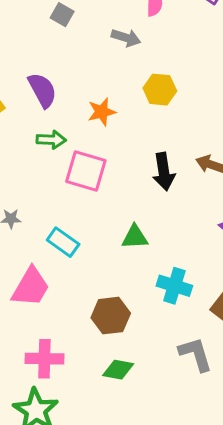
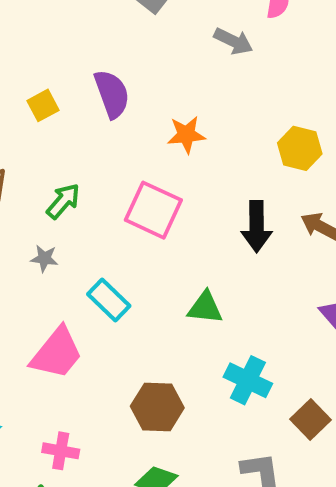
yellow hexagon: (160, 90) -> (300, 148), moved
green arrow: (51, 140) -> (63, 201), moved, turned -60
pink cross: (44, 359) -> (61, 451), size x0.7

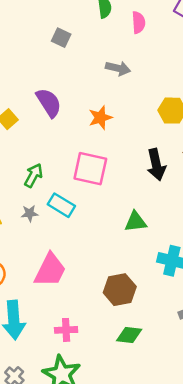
gray arrow: (233, 41) -> (118, 68), moved
cyan rectangle: (109, 300) -> (61, 205), moved

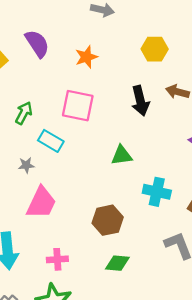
gray star: (30, 213) -> (26, 165), moved

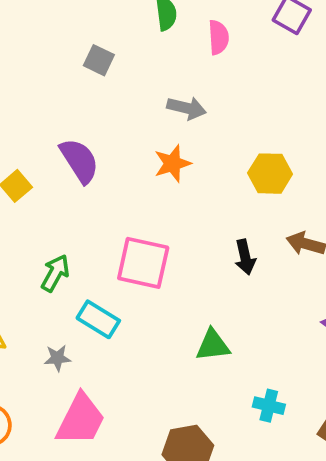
orange star: (86, 57) -> (172, 163), moved
black arrow: (140, 101) -> (245, 257), size x0.7
cyan cross: (157, 192) -> (269, 406), size x0.7

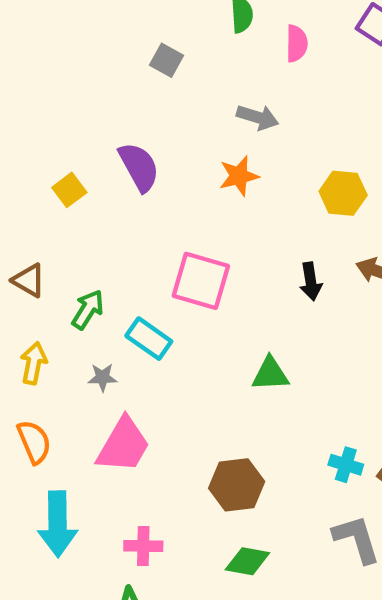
green arrow: (55, 273) -> (88, 309), moved
cyan cross: (269, 406) -> (346, 465), moved

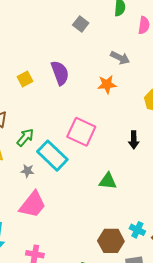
cyan rectangle: (149, 339) -> (52, 156), size x1.4
brown hexagon: (237, 485) -> (111, 241), moved

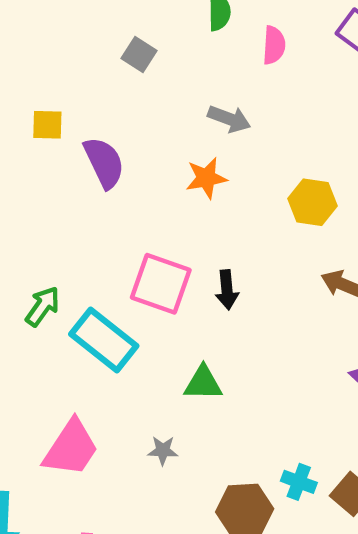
yellow square: (25, 79) -> (47, 125), moved, turned 35
black arrow: (134, 140) -> (227, 290), moved
gray star: (27, 171) -> (163, 451), moved
green triangle: (108, 181) -> (203, 383), moved

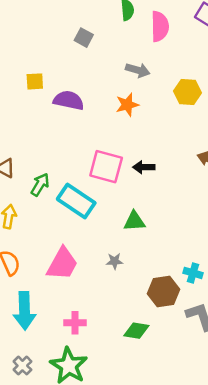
pink semicircle: (274, 45) -> (160, 26), size x1.4
purple semicircle: (104, 163) -> (69, 100), turned -48
yellow hexagon: (313, 202) -> (187, 92), moved
black arrow: (227, 290) -> (144, 167), turned 100

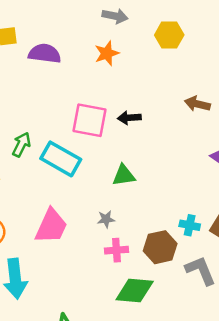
pink cross: (75, 323) -> (116, 250), moved
green diamond: (136, 331) -> (135, 291), size x1.4

